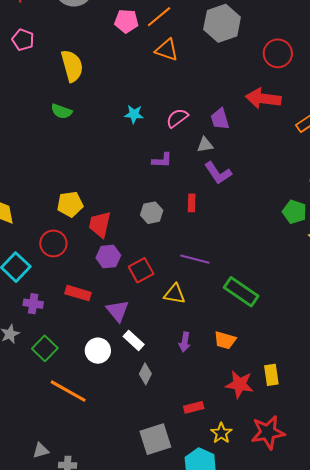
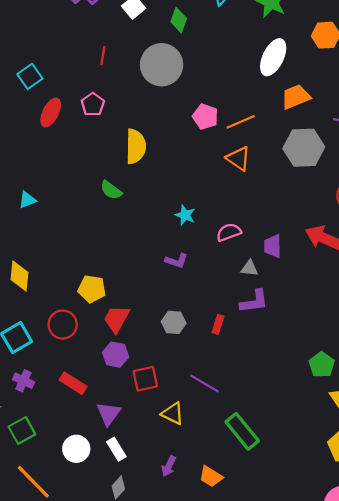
purple L-shape: (162, 160) -> (177, 261), moved
purple L-shape: (218, 173) -> (254, 301), turned -80

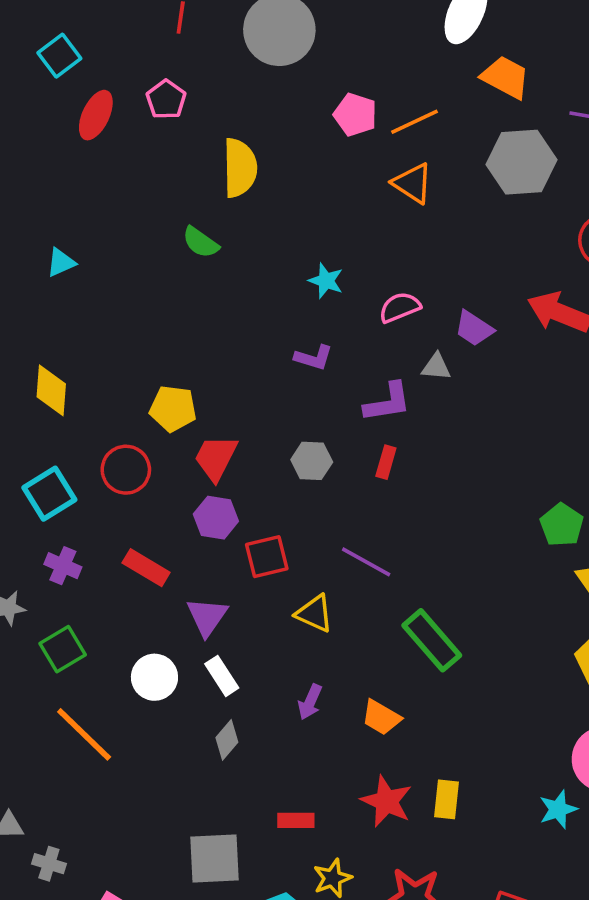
orange trapezoid: (296, 97) -> (506, 77), turned 52
purple trapezoid: (273, 246) -> (474, 328), turned -55
purple L-shape: (254, 301) -> (388, 402), moved

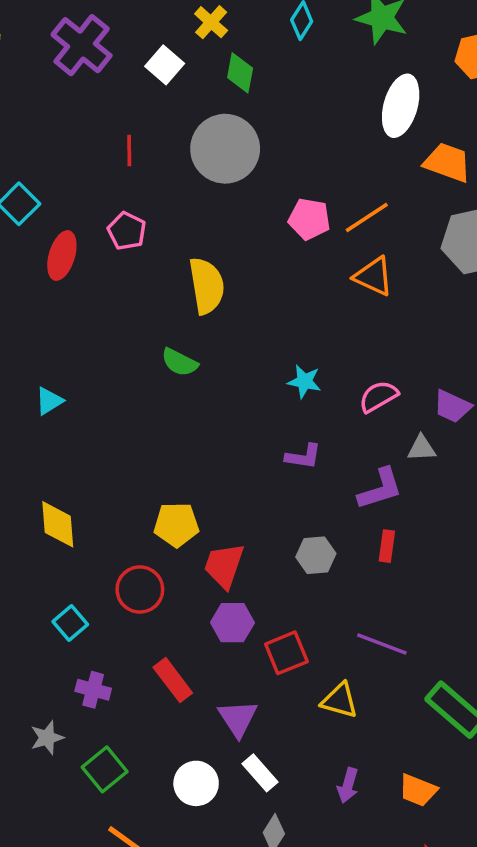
cyan square: (49, 494) -> (70, 623), size x0.7
red rectangle: (146, 568) -> (173, 680), turned 30

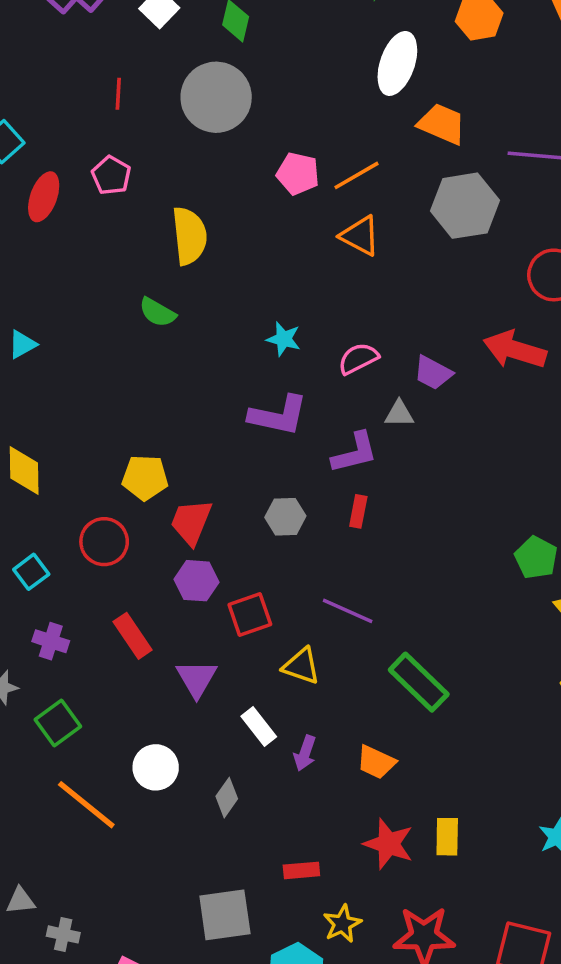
purple L-shape: (303, 457) -> (278, 415), size x1.6
white rectangle: (260, 773) -> (259, 726), moved
white circle: (196, 783) -> (156, 767), moved

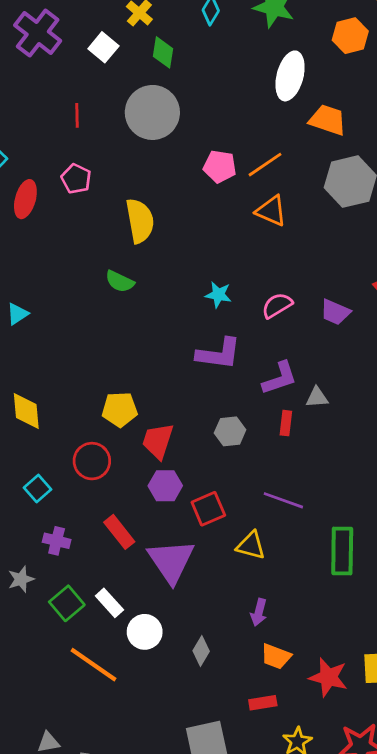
gray triangle: (399, 414) -> (317, 397), moved
purple triangle: (197, 678) -> (171, 561), size x1.5
green rectangle: (419, 682) -> (342, 551), turned 51
white rectangle: (259, 726) -> (109, 603), moved
orange trapezoid: (376, 762) -> (276, 656), moved

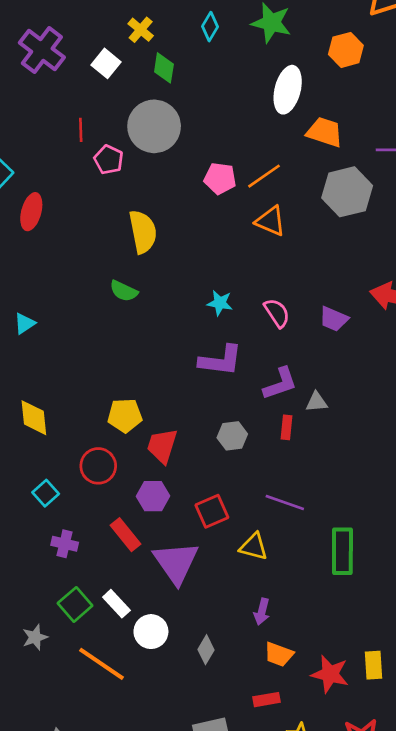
pink pentagon: (76, 179) -> (109, 160), moved
pink semicircle: (277, 305) -> (277, 313), turned 88
purple hexagon: (165, 486) -> (153, 496), moved
gray star: (21, 579) -> (35, 637), moved

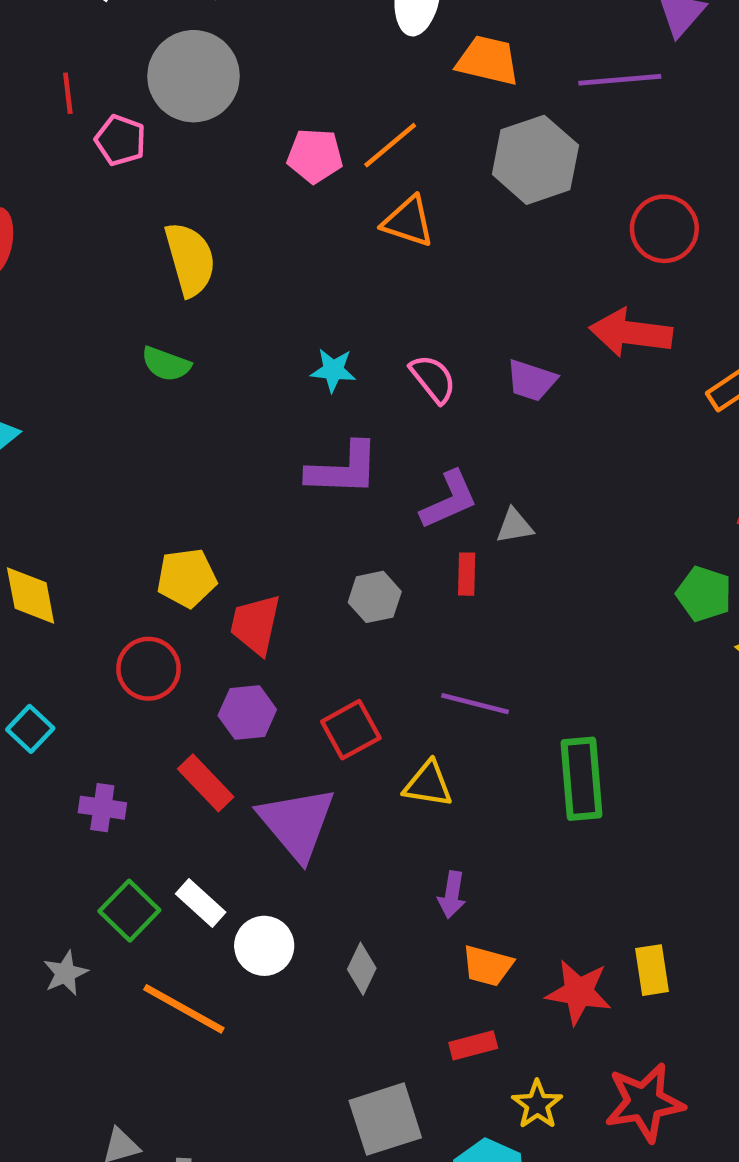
cyan square: (46, 493) -> (30, 729), moved

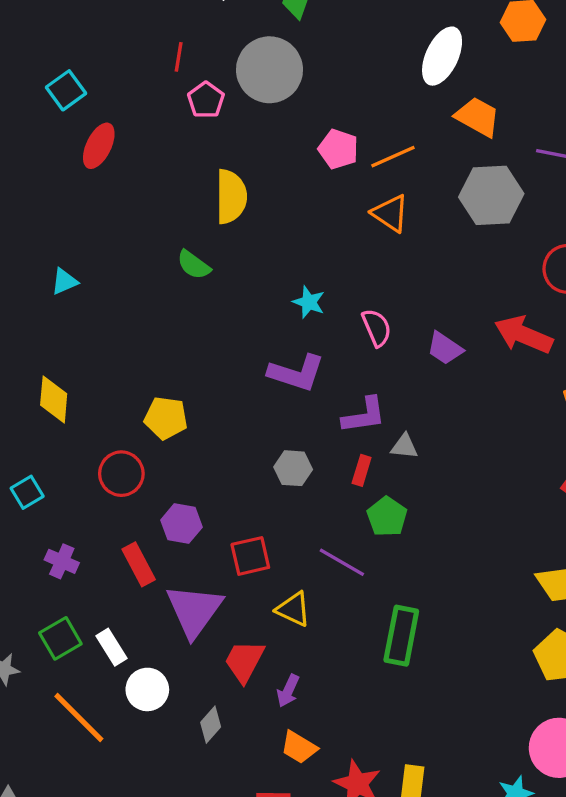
green pentagon: (704, 594) -> (387, 517), moved
red trapezoid: (255, 625) -> (244, 661), moved

